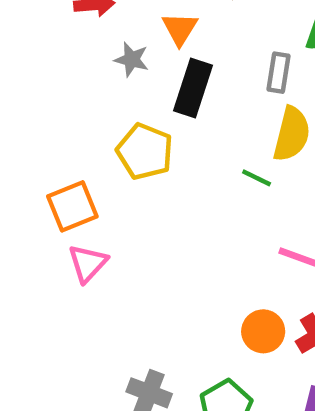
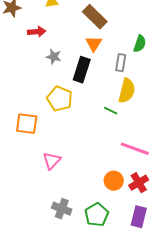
orange triangle: (180, 29) -> (94, 44), moved
orange square: (72, 206) -> (27, 124), turned 30
pink triangle: (88, 263) -> (52, 161), moved

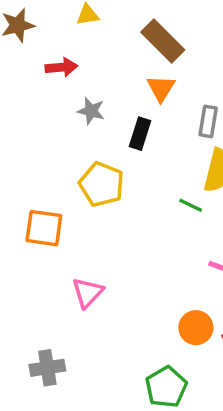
black rectangle: (82, 70) -> (140, 134), size x0.7
gray cross: (62, 209) -> (47, 368), moved, turned -30

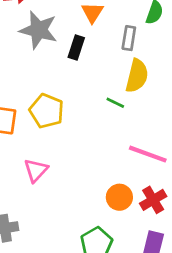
gray star: (91, 111) -> (38, 30), size x1.8
yellow pentagon: (102, 184) -> (47, 111), moved

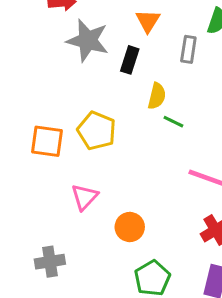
yellow semicircle: (137, 76) -> (157, 96), moved, size x0.7
orange circle: (119, 197) -> (130, 227), moved

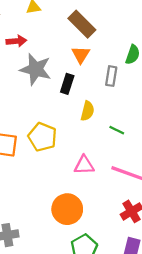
green line: (173, 122) -> (117, 130), moved
pink triangle: (85, 197) -> (84, 165), moved, turned 45
orange circle: (130, 227) -> (67, 209), size x1.4

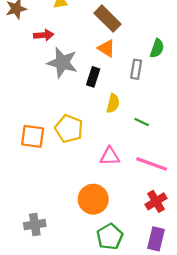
orange triangle: (81, 55) -> (106, 48), turned -30

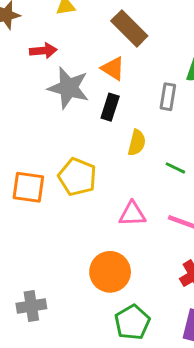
orange triangle: (106, 48) -> (113, 68), moved

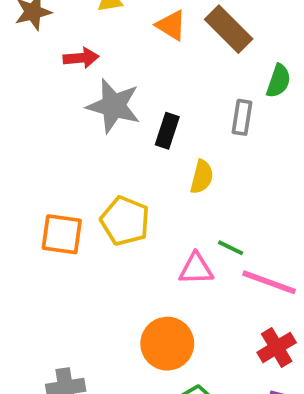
brown rectangle: (129, 28) -> (229, 29), moved
orange triangle: (113, 68) -> (171, 25), moved
green line: (175, 168) -> (231, 248), moved

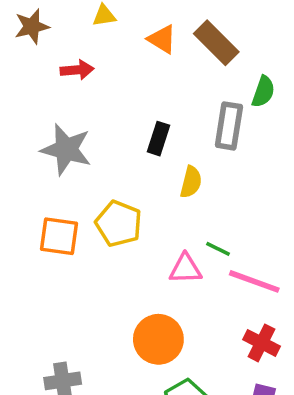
gray star: (114, 106) -> (66, 149), moved
gray rectangle: (242, 117) -> (229, 126), size x1.4
red cross: (277, 347) -> (261, 343), turned -32

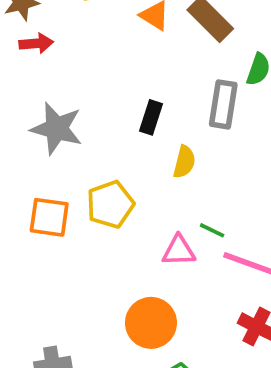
red arrow: (77, 70) -> (36, 43), moved
yellow pentagon: (119, 224) -> (110, 204), turned 30

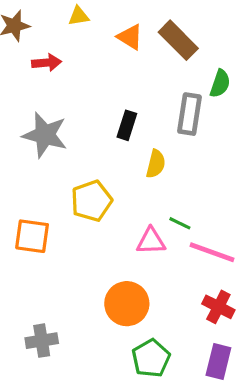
red arrow: (36, 43) -> (47, 63), moved
orange square: (49, 217) -> (32, 236), moved

